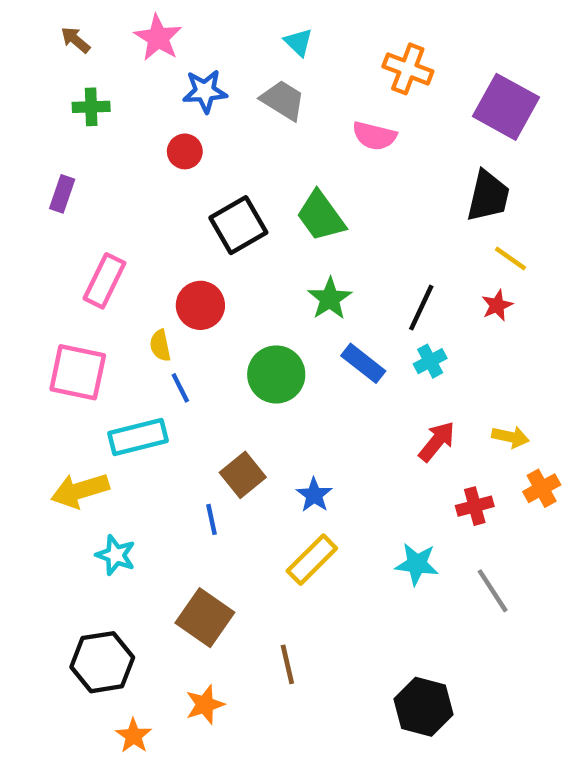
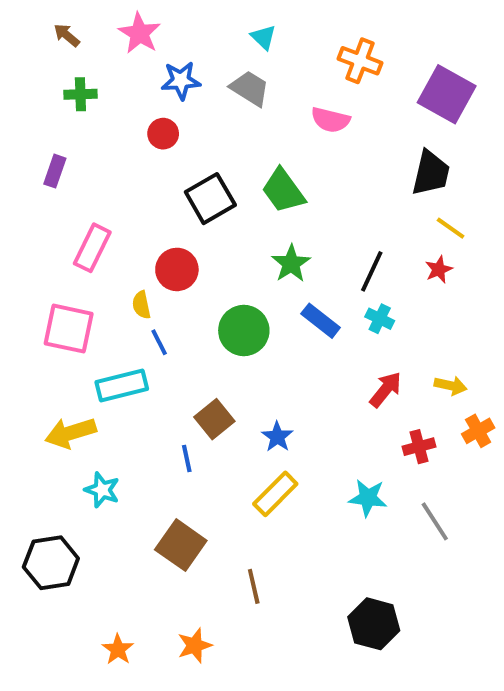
cyan cross: (430, 361) -> (380, 319), turned -36
black hexagon: (102, 662) -> (51, 563), moved
orange star: (205, 705) -> (195, 645), moved

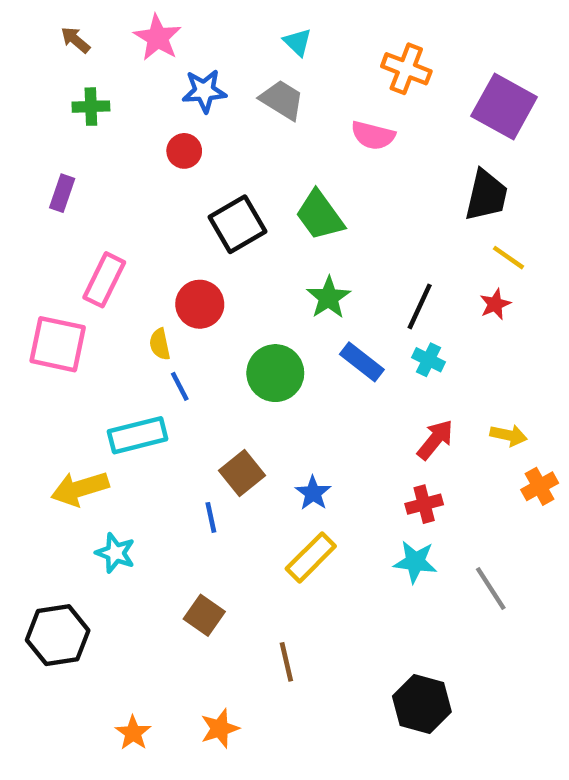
pink square: (69, 329) -> (58, 344), moved
red cross: (419, 447) -> (424, 504), moved
brown square: (181, 545) -> (204, 615), size x0.7

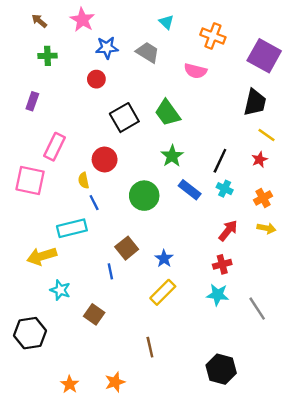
cyan triangle: (297, 42) -> (166, 22), moved
orange cross: (540, 486) -> (263, 198), moved
brown square: (204, 615) -> (94, 314), moved

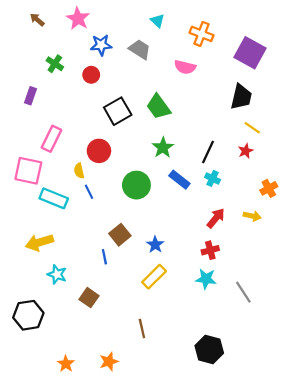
green cross: (47, 56) -> (55, 64), moved, turned 35
orange cross: (263, 198) -> (269, 188), moved
cyan rectangle: (72, 228) -> (54, 198), moved, turned 36

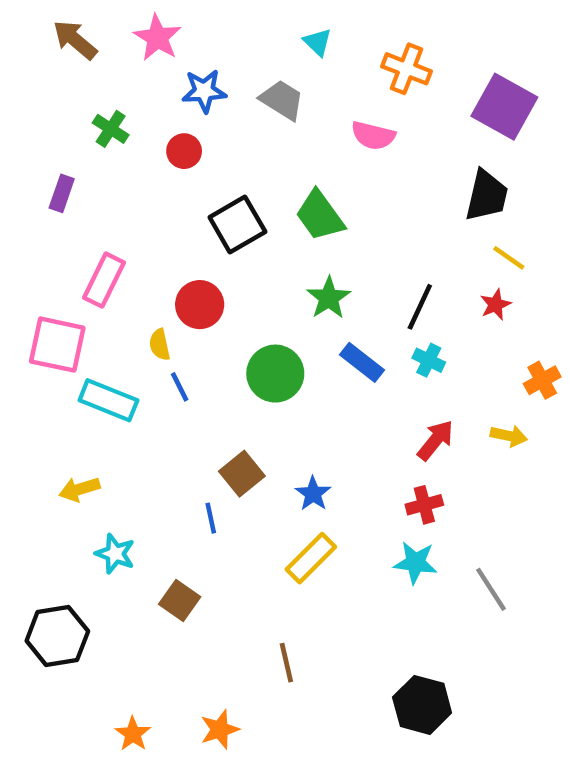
brown arrow: (37, 20) -> (75, 40), size x1.5
yellow arrow: (39, 242) -> (80, 489), size x0.7

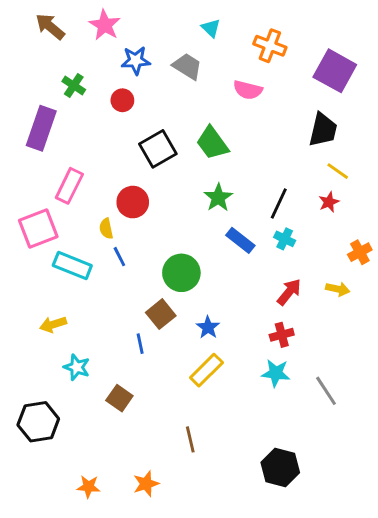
purple rectangle: (62, 193) -> (41, 128), size x1.8
pink square: (57, 345) -> (38, 229), turned -33
green circle: (275, 374) -> (181, 273), moved
orange star: (133, 734) -> (88, 487), turned -30

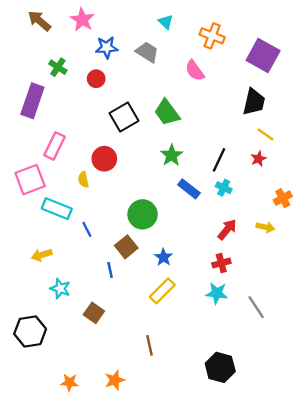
pink semicircle: (248, 90) -> (195, 71), turned 40
blue line: (119, 257) -> (87, 229), moved

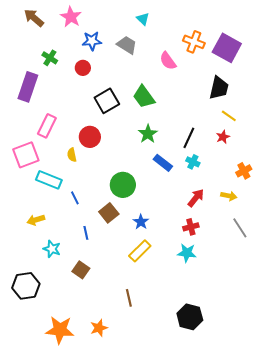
orange cross: (212, 36) -> (194, 42), moved
blue line: (110, 270) -> (86, 233), moved
gray line: (256, 307) -> (240, 228), moved
orange star: (69, 382) -> (60, 330), size x1.8

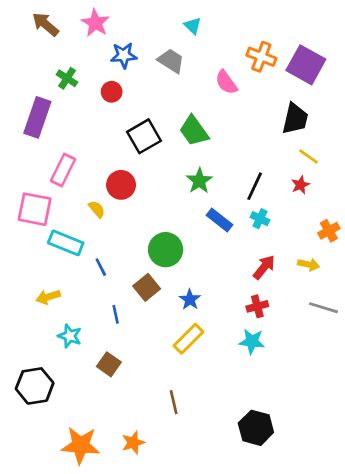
pink square: (26, 155) -> (35, 209), turned 32
yellow semicircle: (72, 155) -> (97, 209), turned 152
gray line: (240, 228) -> (323, 308), turned -40

